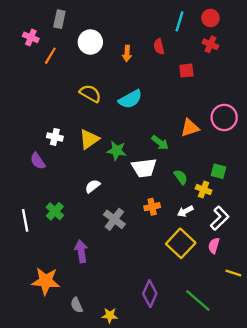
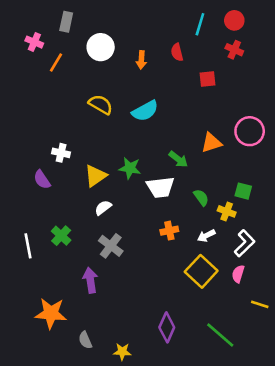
yellow triangle: (89, 139) -> (95, 176), moved
gray cross: (114, 219) -> (111, 246), moved

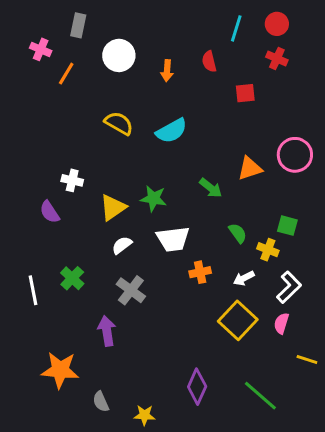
white trapezoid: (160, 187) -> (173, 239), moved

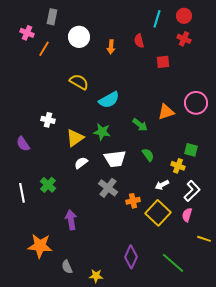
cyan semicircle: (172, 131) -> (109, 100), moved
purple semicircle: (50, 212) -> (23, 144), moved
green semicircle: (238, 233) -> (148, 155), moved
orange cross: (200, 272) -> (133, 201), moved
gray cross: (131, 290) -> (108, 188), moved

